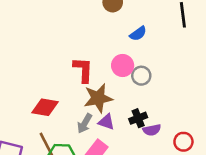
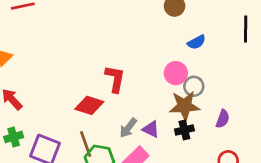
red L-shape: (83, 70) -> (115, 79), moved
brown star: (98, 98) -> (185, 106), moved
purple semicircle: (152, 130) -> (223, 119), moved, turned -66

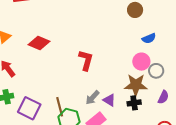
pink circle: (176, 73) -> (141, 62), moved
gray circle: (194, 86) -> (156, 71), moved
red diamond: (89, 105) -> (39, 43), moved

